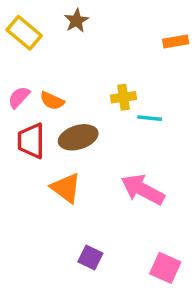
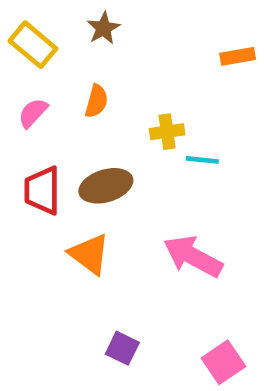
pink semicircle: (19, 97) -> (33, 113), moved
orange semicircle: (52, 101) -> (96, 101), moved, turned -100
pink square: (165, 268) -> (223, 362), turned 32

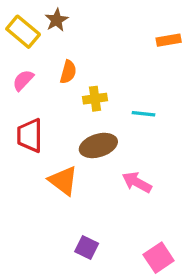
brown star: (104, 28) -> (57, 20), moved
yellow cross: (167, 132) -> (95, 99), moved
brown ellipse: (106, 186) -> (98, 145), moved
pink arrow: (193, 256) -> (137, 182), size x0.7

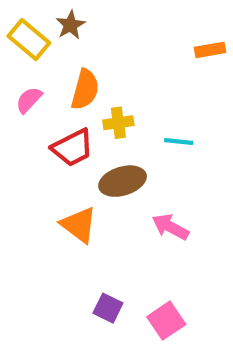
orange semicircle: (68, 72) -> (85, 89), size x1.4
red trapezoid: (30, 135) -> (73, 148), moved, turned -117
pink square: (159, 258) -> (166, 321), moved

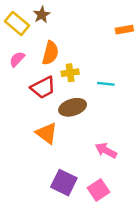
pink arrow: (170, 227) -> (106, 150), moved
purple square: (108, 308) -> (64, 183), size x1.5

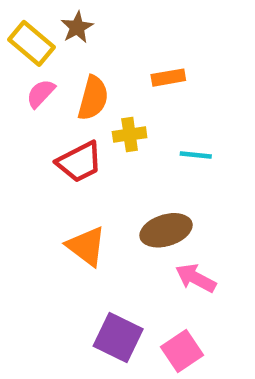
orange rectangle: (124, 30) -> (168, 78), moved
pink semicircle: (17, 59) -> (41, 93), moved
brown ellipse: (73, 107) -> (166, 230), moved

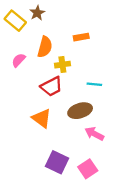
pink semicircle: (41, 93) -> (19, 60), moved
cyan line: (196, 155) -> (94, 84), moved
red trapezoid: (79, 162) -> (51, 86), moved

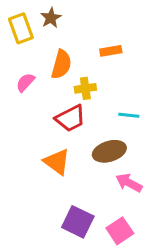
yellow rectangle: (15, 21) -> (21, 28), turned 30

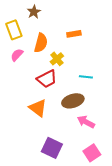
yellow rectangle: (21, 28) -> (14, 30), moved
yellow cross: (85, 88) -> (57, 59), turned -32
pink square: (120, 231) -> (92, 153), moved

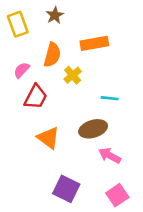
brown star: (34, 12) -> (55, 15), moved
yellow rectangle: (14, 30) -> (18, 24), moved
orange rectangle: (74, 34) -> (94, 43), size x1.5
red trapezoid: (47, 79) -> (36, 97), moved, turned -35

